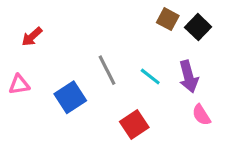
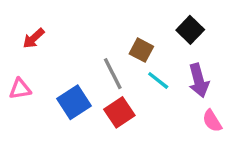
brown square: (168, 19) -> (141, 50), moved
black square: (198, 27) -> (190, 30), moved
red square: (134, 124) -> (119, 112), moved

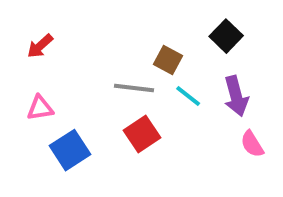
gray line: (113, 74) -> (134, 88), turned -56
pink triangle: (20, 89) -> (40, 108), moved
blue square: (74, 102) -> (70, 150), moved

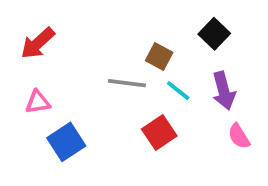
red arrow: (40, 46) -> (38, 43), size x1.4
red square: (142, 134) -> (159, 132), moved

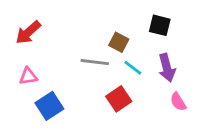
black square: (214, 34) -> (160, 25), turned -30

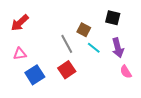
gray line: (95, 62) -> (67, 44), turned 54
red square: (119, 99) -> (67, 70), moved

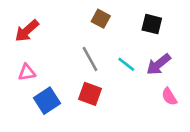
brown square: (84, 30) -> (101, 19), moved
purple arrow: (118, 48) -> (159, 64), turned 66
red square: (67, 70) -> (90, 94), turned -36

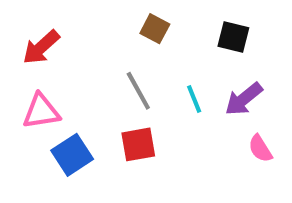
cyan line: (126, 64) -> (194, 99), turned 30
pink triangle: (27, 72) -> (41, 111), size x1.4
red square: (90, 94) -> (138, 144), turned -30

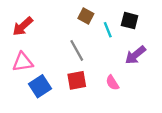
cyan line: (194, 99) -> (108, 30), moved
pink semicircle: (260, 149) -> (112, 83), moved

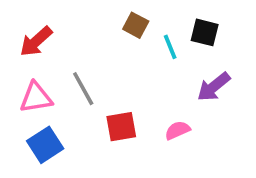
gray line: (77, 50) -> (83, 89), moved
pink semicircle: (112, 83) -> (177, 130), turned 98
blue square: (40, 86) -> (45, 145), moved

